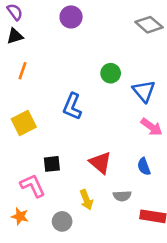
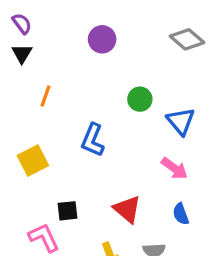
purple circle: (71, 17) -> (102, 39), moved
black triangle: (15, 36) -> (22, 53), turned -42
orange line: (22, 71) -> (45, 96), moved
pink arrow: (152, 127) -> (174, 168), moved

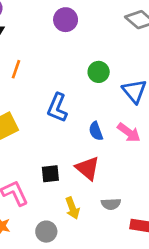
black square: (67, 211) -> (50, 174), moved
blue semicircle: (181, 214) -> (96, 131), moved

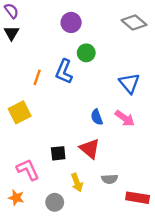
orange line: (16, 69) -> (37, 77), moved
green circle: (99, 72) -> (86, 53), moved
blue L-shape: (57, 108) -> (64, 72), moved

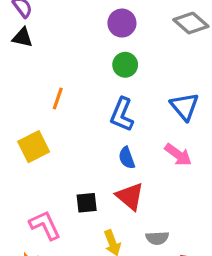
purple circle: (71, 22) -> (122, 23), moved
black triangle: (11, 33) -> (22, 37), turned -49
blue L-shape: (64, 72) -> (122, 115), moved
blue semicircle: (97, 117) -> (127, 158), moved

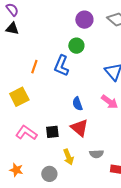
purple circle: (122, 23) -> (84, 20), moved
blue L-shape: (122, 115) -> (61, 66), moved
pink L-shape: (45, 225) -> (26, 133), moved, turned -30

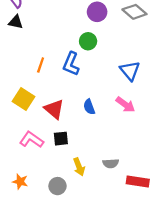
yellow square: (19, 97) -> (24, 99), turned -30
red triangle: (79, 128) -> (54, 109), moved

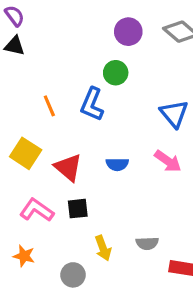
orange line: (41, 65) -> (49, 106), turned -42
blue semicircle: (89, 107) -> (117, 164), turned -70
orange star: (20, 182) -> (24, 256), moved

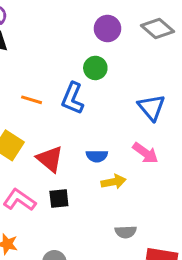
orange line: (49, 106) -> (32, 100), turned -50
yellow arrow: (103, 248) -> (114, 182), moved, turned -80

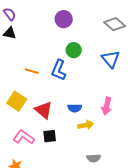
purple circle: (107, 29) -> (64, 19), moved
blue triangle: (151, 107) -> (111, 59), moved
pink arrow: (145, 153) -> (107, 106), turned 66

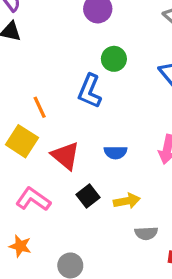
orange line: (32, 71) -> (40, 107), moved, turned 48
yellow arrow: (86, 125) -> (127, 201), moved
black square: (50, 136) -> (88, 196), moved, turned -32

